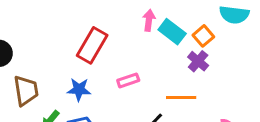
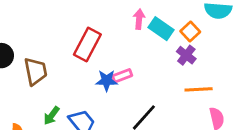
blue star: (79, 89) -> (107, 81), moved
brown trapezoid: (26, 91) -> (36, 71), moved
orange line: (181, 97) -> (199, 89), moved

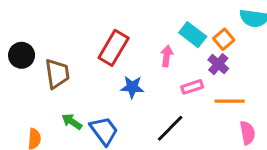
pink arrow: (139, 19) -> (167, 56), moved
pink rectangle: (122, 76) -> (192, 87), moved
green arrow: (52, 116) -> (72, 122), turned 84

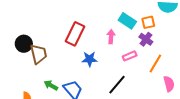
orange square: (224, 39) -> (148, 22), turned 32
black circle: (22, 55) -> (24, 44), moved
orange line: (230, 101) -> (155, 63), turned -54

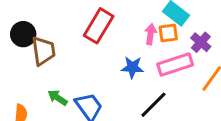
orange square: (148, 22) -> (168, 33), moved
pink rectangle: (130, 56) -> (175, 64), size x1.6
blue star: (89, 59) -> (132, 67), moved

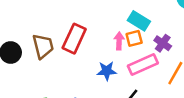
brown trapezoid: (43, 51) -> (43, 46), moved

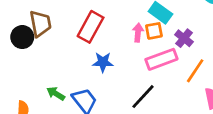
brown trapezoid: (43, 46) -> (40, 24), moved
blue star: (107, 71) -> (103, 62), moved

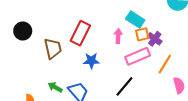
brown trapezoid: (40, 24) -> (53, 48), moved
orange square: (154, 31) -> (142, 34), moved
black circle: (22, 37) -> (23, 31), moved

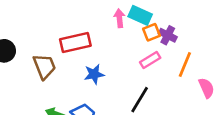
red rectangle: (80, 33) -> (75, 43), turned 60
pink arrow: (118, 36) -> (119, 18), moved
pink rectangle: (138, 56) -> (150, 60), size x0.7

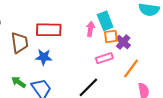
cyan rectangle: (140, 15) -> (105, 21), turned 30
pink arrow: (119, 18) -> (90, 29), moved
blue star: (94, 74) -> (44, 57), moved

